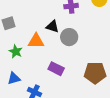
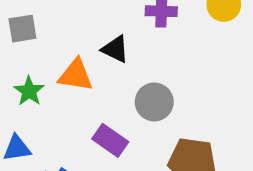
gray circle: (69, 37) -> (154, 102), moved

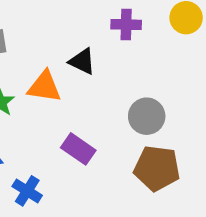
gray circle: (154, 102) -> (147, 116), moved

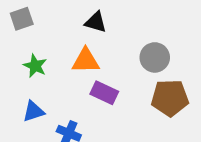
orange triangle: (44, 87) -> (86, 61), moved

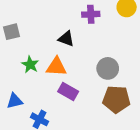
green star: (35, 66) -> (30, 65), moved

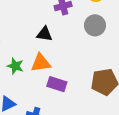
gray circle: (108, 68) -> (95, 25), moved

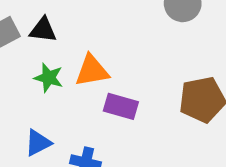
black triangle: (44, 34) -> (43, 30), moved

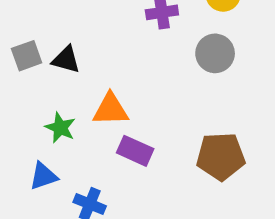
green star: (49, 78) -> (60, 128), moved

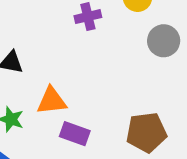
gray circle: (215, 53) -> (164, 41), moved

